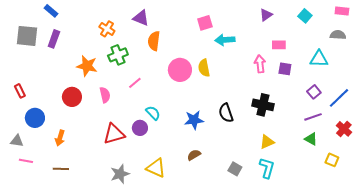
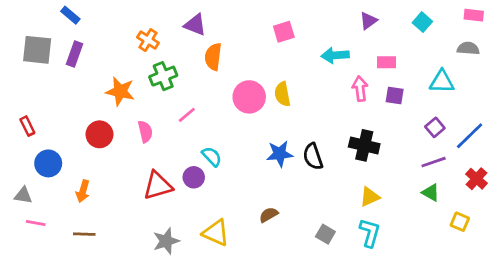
cyan arrow: (225, 40) -> (335, 55), moved
blue star: (194, 120) -> (280, 154), moved

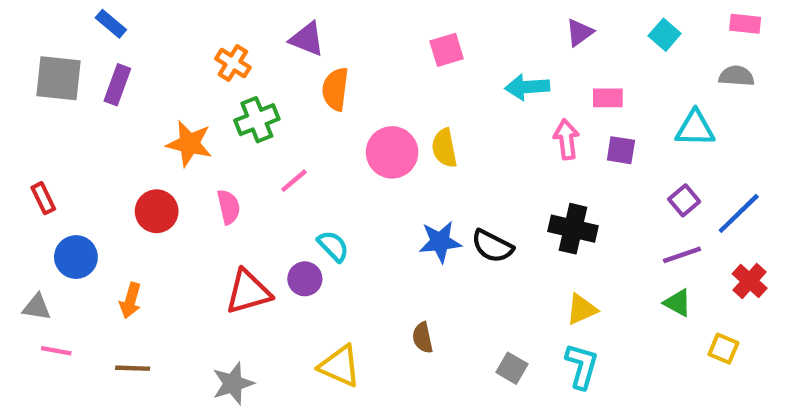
black semicircle: (313, 157) -> (492, 246), turned -44
brown semicircle: (269, 215) -> (423, 338), turned -72
gray star: (166, 241) -> (233, 383), moved

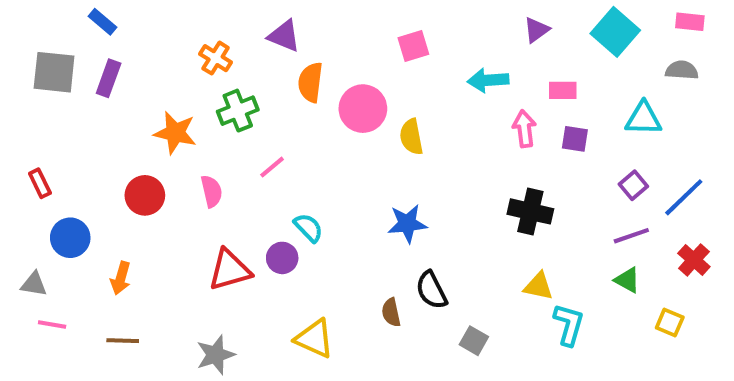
cyan square: (665, 35) -> (615, 32), size x1.6
pink circle: (392, 152) -> (363, 109), moved
black semicircle: (492, 246) -> (432, 290), moved, turned 36
yellow triangle: (582, 309) -> (538, 286), turned 36
cyan L-shape: (582, 366) -> (569, 325), moved

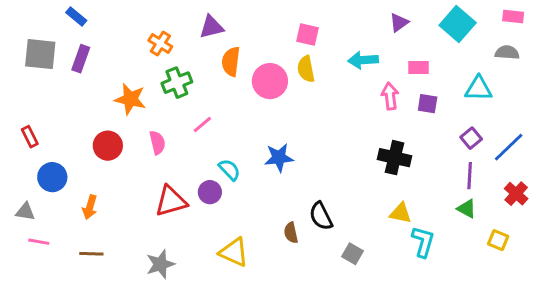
purple triangle: (284, 36) -> (211, 27), turned -36
pink square: (413, 46) -> (307, 35), turned 30
yellow semicircle: (411, 137) -> (306, 69), moved
blue star: (407, 224) -> (279, 158), moved
purple line: (631, 236) -> (470, 176), turned -68

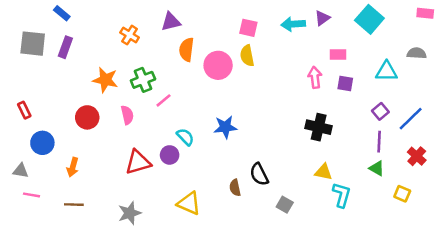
pink rectangle: (513, 17) -> (425, 13), moved
gray semicircle: (507, 53) -> (417, 53), moved
cyan arrow: (363, 60) -> (293, 24), moved
green cross: (177, 83) -> (143, 80), moved

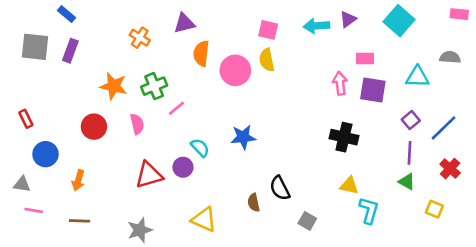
purple square: (345, 83) -> (373, 90), size x1.5

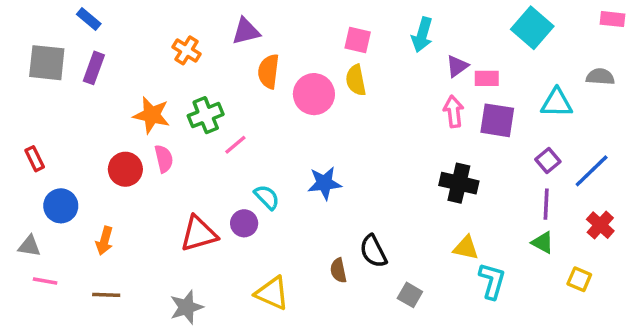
purple triangle: (348, 19) -> (457, 66), moved
cyan arrow: (316, 26) -> (422, 35), turned -70
pink semicircle: (137, 124) -> (164, 159), moved

